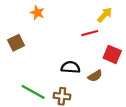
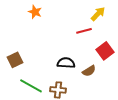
brown square: (16, 43) -> (15, 60), moved
red square: (112, 54) -> (105, 51), turned 30

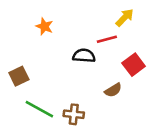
orange star: (35, 12) -> (44, 26), moved
black semicircle: (66, 63) -> (84, 56), moved

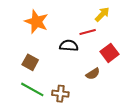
orange star: (44, 26) -> (36, 22), size x1.6
brown square: (19, 76) -> (30, 62), moved, turned -35

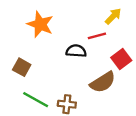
brown square: (30, 62) -> (22, 67), moved
brown semicircle: (93, 74) -> (103, 82), size x1.6

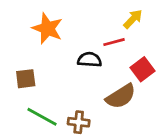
brown square: (22, 67) -> (26, 79), turned -36

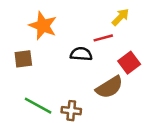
brown square: (26, 79) -> (23, 59), moved

